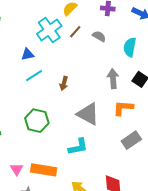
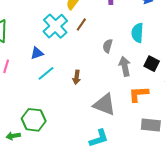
gray semicircle: (99, 36) -> (108, 46), moved, turned -96
green hexagon: (37, 121) -> (34, 120), moved
gray rectangle: (131, 140) -> (151, 125), turned 48

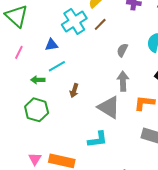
gray arrow: (125, 66) -> (123, 81), moved
brown arrow: (77, 77) -> (74, 91), moved
green arrow: (13, 136) -> (38, 80), moved

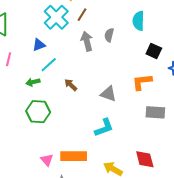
gray arrow: (123, 81) -> (87, 41), moved
brown arrow: (74, 91) -> (71, 85), turned 128
gray triangle: (109, 107) -> (108, 94), size x0.7

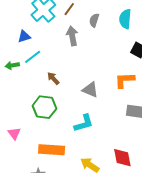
gray semicircle: (109, 35) -> (94, 20), moved
green arrow: (33, 82) -> (12, 65), moved
green hexagon: (38, 112) -> (44, 107), moved
pink triangle: (47, 160) -> (14, 133), moved

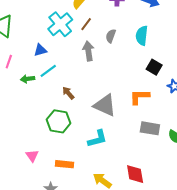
gray triangle: (90, 90) -> (105, 105), size x1.4
pink triangle: (14, 133) -> (32, 156), moved
orange rectangle: (52, 150) -> (65, 164), size x0.7

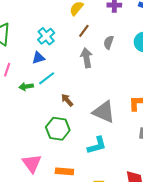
cyan cross: (60, 24) -> (46, 36), moved, size x0.7
pink triangle: (32, 156) -> (32, 163), size x1.5

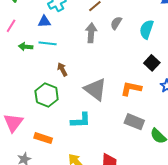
cyan line: (47, 78) -> (48, 43), turned 30

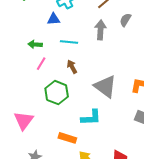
pink line: (11, 26) -> (41, 64), moved
cyan line: (48, 43) -> (69, 42), moved
orange rectangle: (43, 138) -> (67, 138), moved

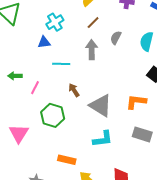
green arrow: (35, 44) -> (15, 76), moved
brown arrow: (72, 67) -> (74, 90), moved
cyan L-shape: (91, 118) -> (103, 139), moved
pink triangle: (24, 121) -> (19, 133), moved

